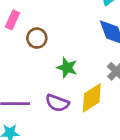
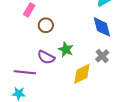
purple semicircle: (57, 103) -> (46, 57), moved

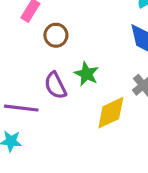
purple semicircle: (46, 57) -> (55, 85), turned 36

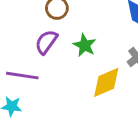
purple semicircle: (55, 85) -> (46, 42), moved, turned 60

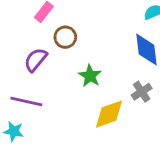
purple semicircle: (46, 42) -> (36, 60), moved

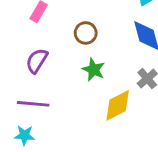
brown circle: (65, 37) -> (86, 33), moved

